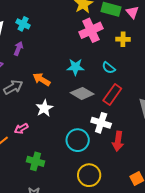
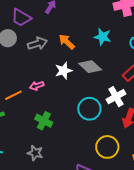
gray diamond: (82, 93) -> (90, 67), moved
white cross: (101, 123) -> (116, 97), turned 30
yellow circle: (89, 175) -> (107, 147), moved

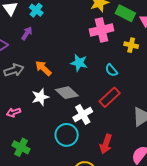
white cross: (116, 97) -> (83, 114), moved

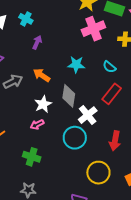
purple arrow: (27, 33) -> (37, 42), moved
gray diamond: (67, 93) -> (69, 96), turned 65
pink arrow: (14, 112) -> (37, 124), moved

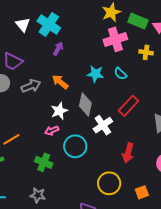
cyan cross: (26, 19) -> (49, 24), size x1.6
cyan semicircle: (109, 67) -> (120, 74), moved
cyan circle: (75, 138) -> (75, 146), moved

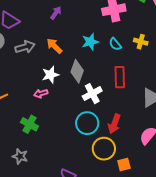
yellow cross: (146, 52) -> (141, 42), moved
cyan star: (95, 74) -> (90, 42), turned -30
red rectangle: (128, 106) -> (120, 77), turned -50
cyan circle: (75, 146) -> (87, 123), moved
yellow circle: (109, 183) -> (104, 149), moved

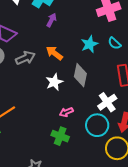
pink arrow: (41, 94) -> (66, 112), moved
white cross: (92, 94) -> (107, 102), moved
green cross: (29, 124) -> (60, 136), moved

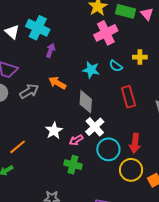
cyan star: (89, 44) -> (91, 70), turned -30
white star: (54, 82) -> (54, 131), moved
white cross: (107, 102) -> (95, 127), moved

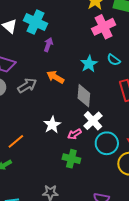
cyan star: (91, 70) -> (89, 64), turned 30

